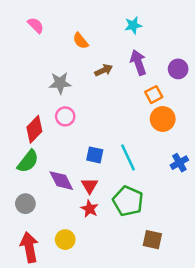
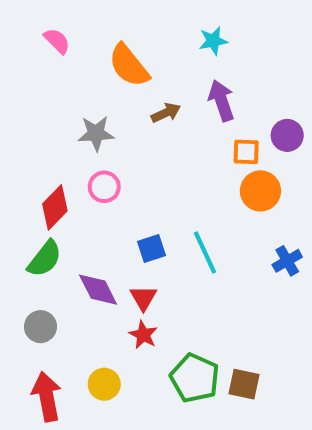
orange semicircle: (81, 41) -> (129, 66), size x1.6
purple circle: (178, 69) -> (287, 135), moved
orange square: (154, 95) -> (246, 152), turned 30
blue square: (95, 155) -> (151, 248), turned -30
green pentagon: (128, 201) -> (195, 378), moved

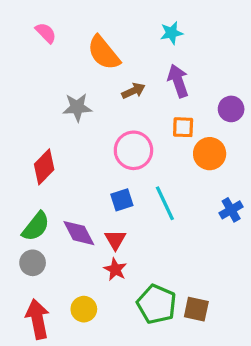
orange square: (246, 152) -> (183, 127), moved
pink circle: (104, 187) -> (133, 150), moved, size x1.5
green semicircle: (45, 259) -> (36, 226), moved

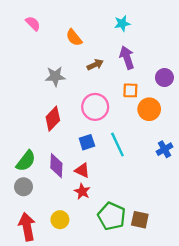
orange semicircle: (104, 53) -> (74, 38), size x0.7
red diamond: (44, 167) -> (53, 119), moved
purple diamond: (79, 233) -> (56, 166), turned 30
red triangle: (115, 240) -> (82, 170), turned -35

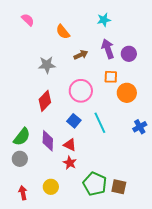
purple circle: (164, 78) -> (129, 54), moved
blue square: (87, 142) -> (74, 121), turned -32
red arrow: (27, 227) -> (23, 193), size x0.6

